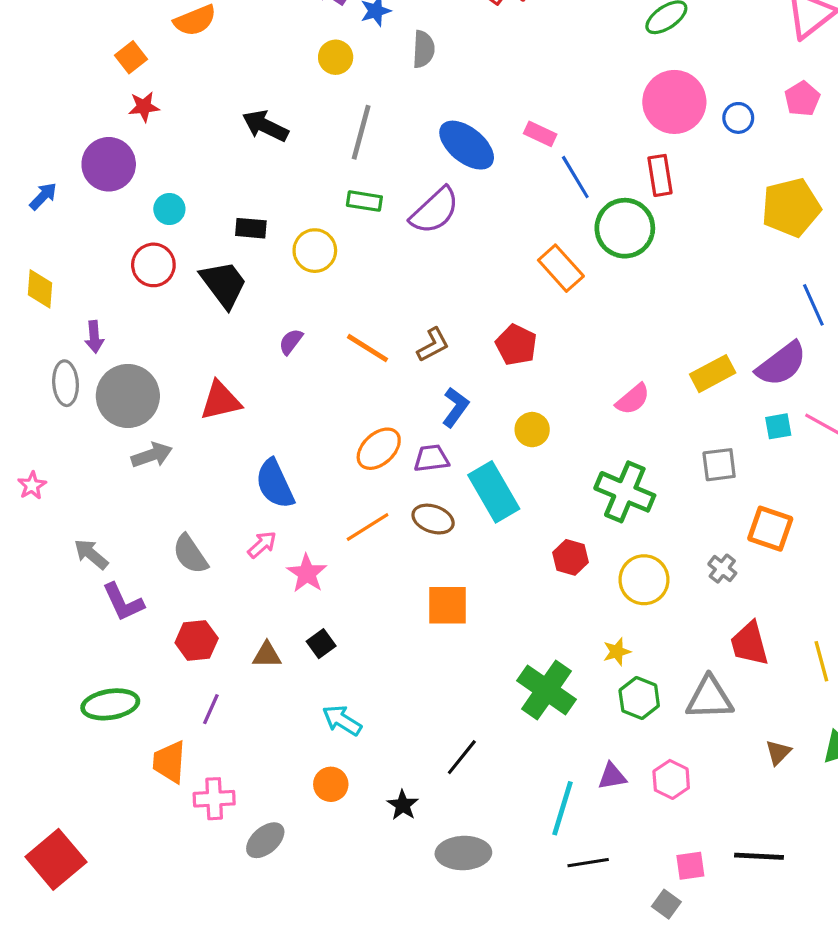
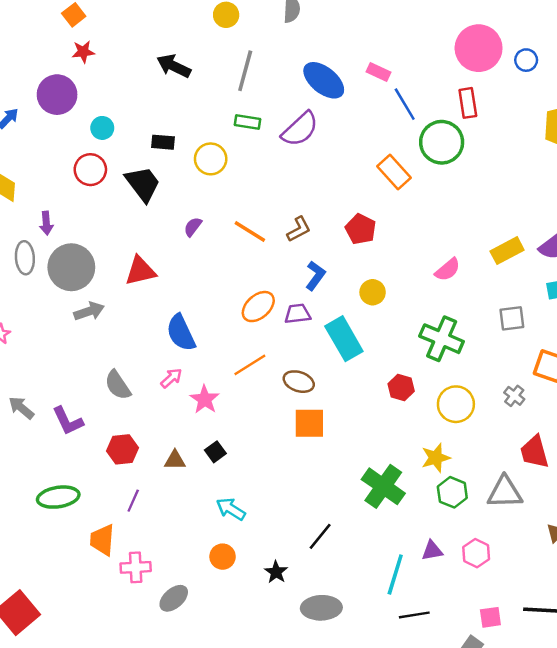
brown ellipse: (433, 519) -> (299, 382), moved
gray arrow: (91, 554) -> (21, 408), moved
yellow star: (617, 652) -> (436, 458), size x1.4

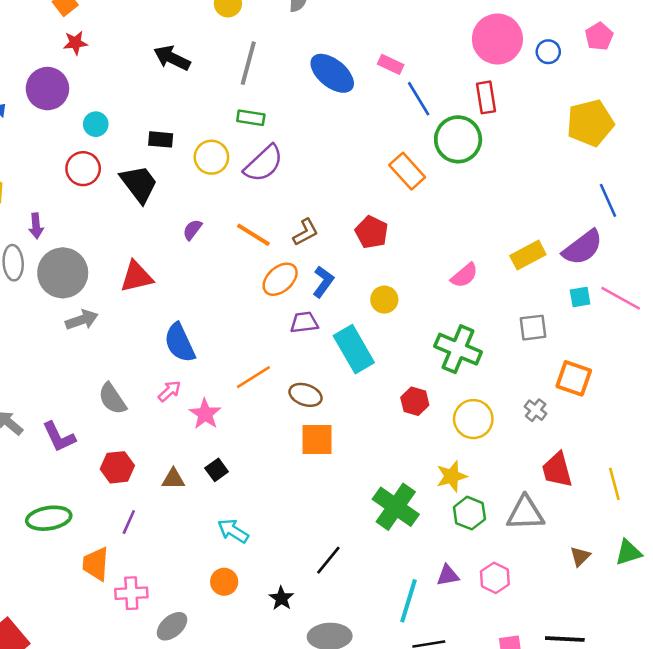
purple semicircle: (300, 129) -> (264, 164), moved
orange ellipse: (258, 307) -> (280, 279), moved

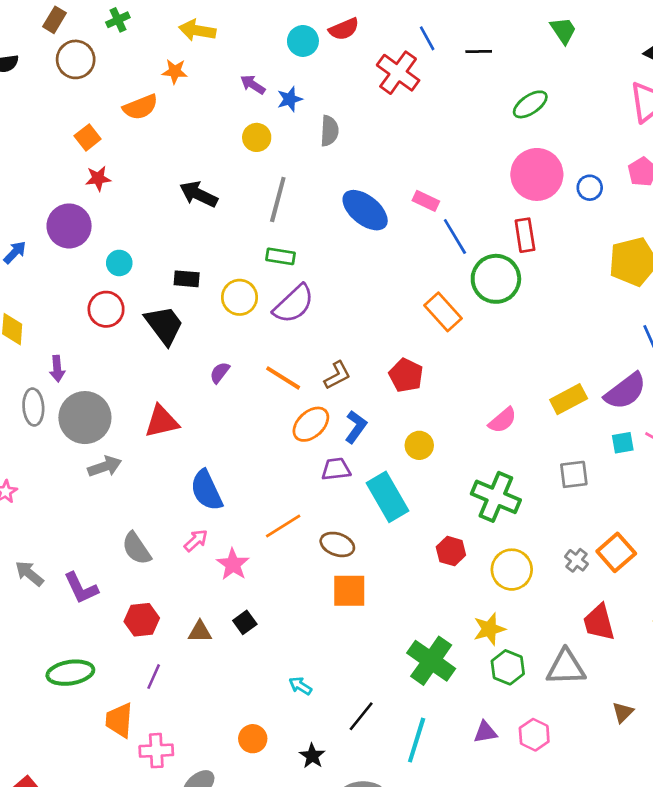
orange square: (574, 378) -> (616, 552), moved, turned 30
cyan arrow: (233, 531) -> (300, 686), moved, size x0.7
cyan line: (408, 601) -> (417, 740), moved

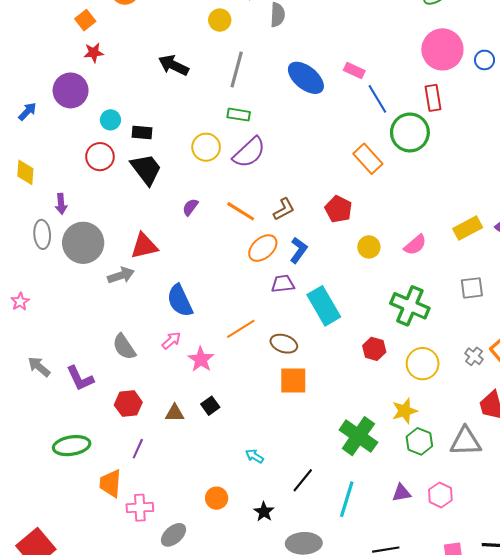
black rectangle: (187, 279) -> (142, 132), moved
yellow circle: (419, 445) -> (369, 247), moved
gray arrow: (105, 466) -> (121, 275), moved

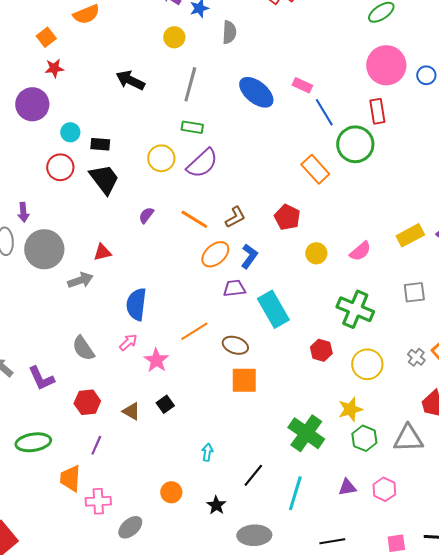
red triangle: (144, 246) -> (102, 252), size x0.7
blue semicircle: (180, 301) -> (136, 304), turned 32
brown triangle: (175, 413) -> (131, 411), turned 30
cyan arrow: (254, 456) -> (207, 452), turned 66

